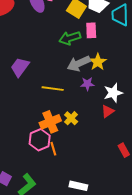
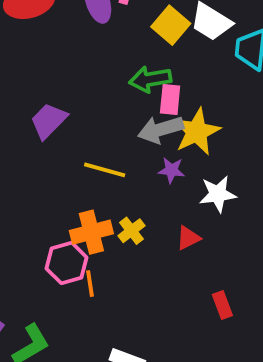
pink rectangle: (91, 30) -> (170, 99), moved
yellow star: (98, 62) -> (197, 132), size x1.4
red triangle: (108, 111) -> (188, 238), moved

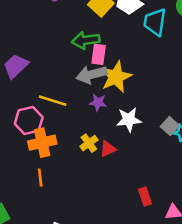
yellow cross: (131, 231) -> (89, 143), moved
pink hexagon: (67, 263) -> (29, 121), moved
red rectangle: (222, 305) -> (145, 197), moved

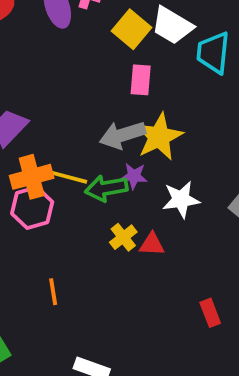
green arrow: (86, 40) -> (106, 188), moved
pink rectangle: (99, 54) -> (141, 80), moved
orange cross: (42, 143) -> (32, 177), moved
red triangle: (108, 149) -> (152, 244), turned 30

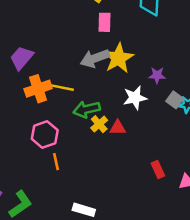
purple star: (134, 176) -> (157, 75), moved
green arrow: (106, 188) -> (87, 109), moved
pink hexagon: (32, 208) -> (45, 135), moved

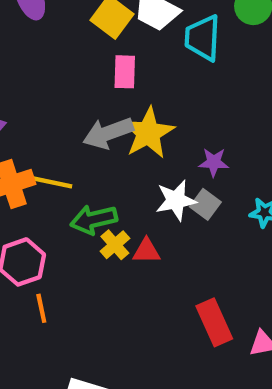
gray square: (175, 100) -> (205, 204), moved
red rectangle: (158, 170) -> (214, 322), size x1.5

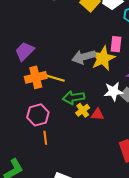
pink rectangle: (125, 72) -> (116, 44), moved

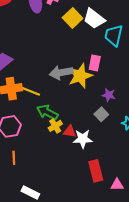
white star: (113, 91) -> (83, 139), moved
green arrow: (74, 97) -> (47, 112), turned 30
orange line: (45, 138) -> (14, 158), moved

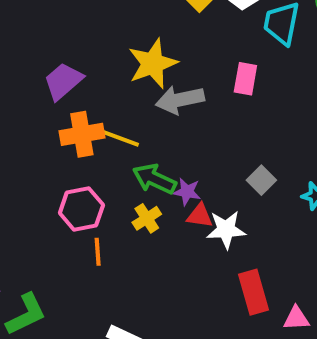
yellow star: (80, 76) -> (153, 64), moved
purple star: (109, 95) -> (187, 192), moved
yellow cross: (55, 126) -> (147, 218), moved
orange line: (14, 158) -> (98, 252), moved

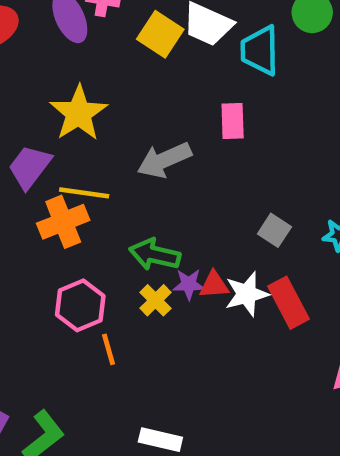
yellow star: (153, 64) -> (79, 113), moved
yellow line: (118, 137) -> (84, 193), moved
purple star: (187, 192) -> (189, 284), moved
red rectangle: (254, 292) -> (288, 303), moved

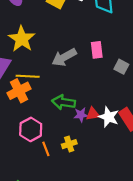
pink rectangle: (233, 121) -> (97, 50), moved
gray square: (274, 230) -> (121, 67), moved
white star: (247, 294) -> (109, 117), turned -30
yellow cross: (156, 300) -> (69, 144), moved, turned 32

